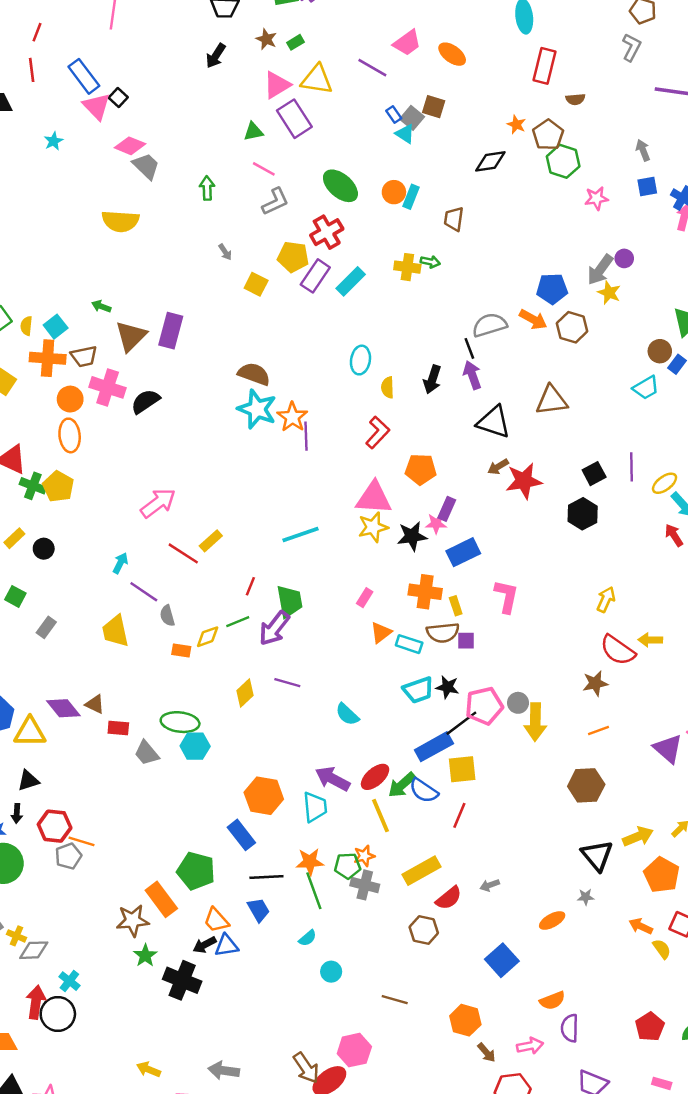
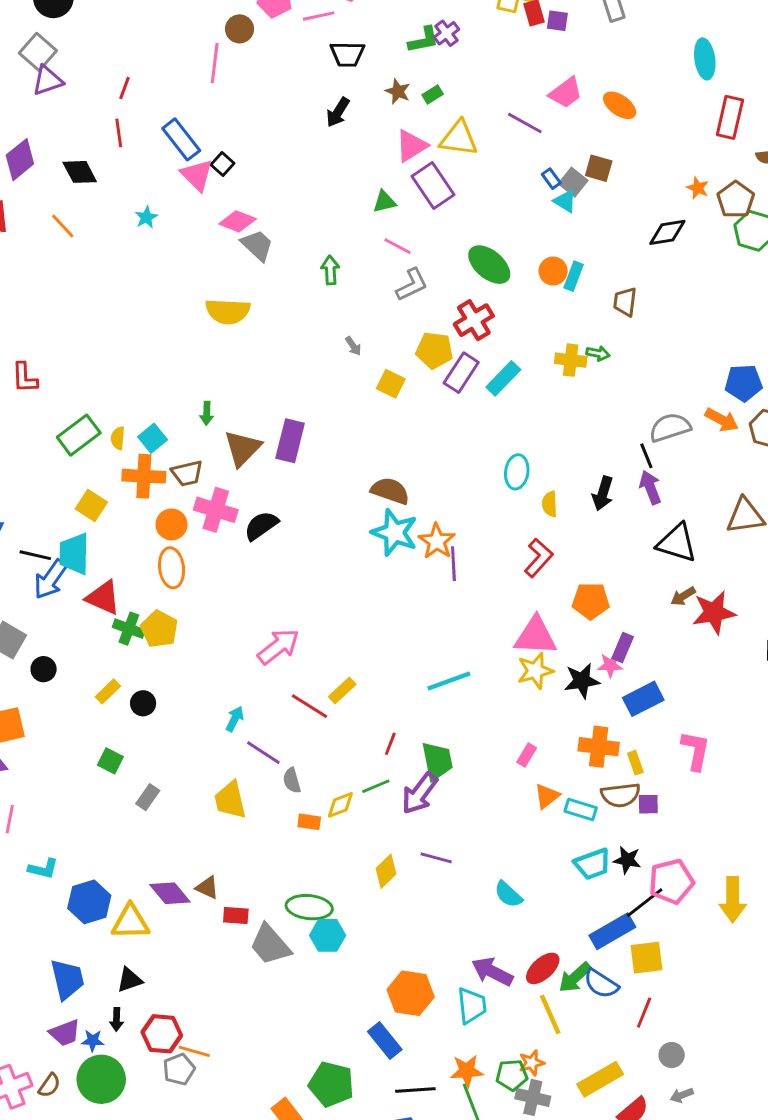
green arrow: (101, 306) -> (207, 413), turned -108
gray circle: (518, 703) -> (672, 1055), moved
gray trapezoid: (147, 753) -> (270, 945), size x1.4

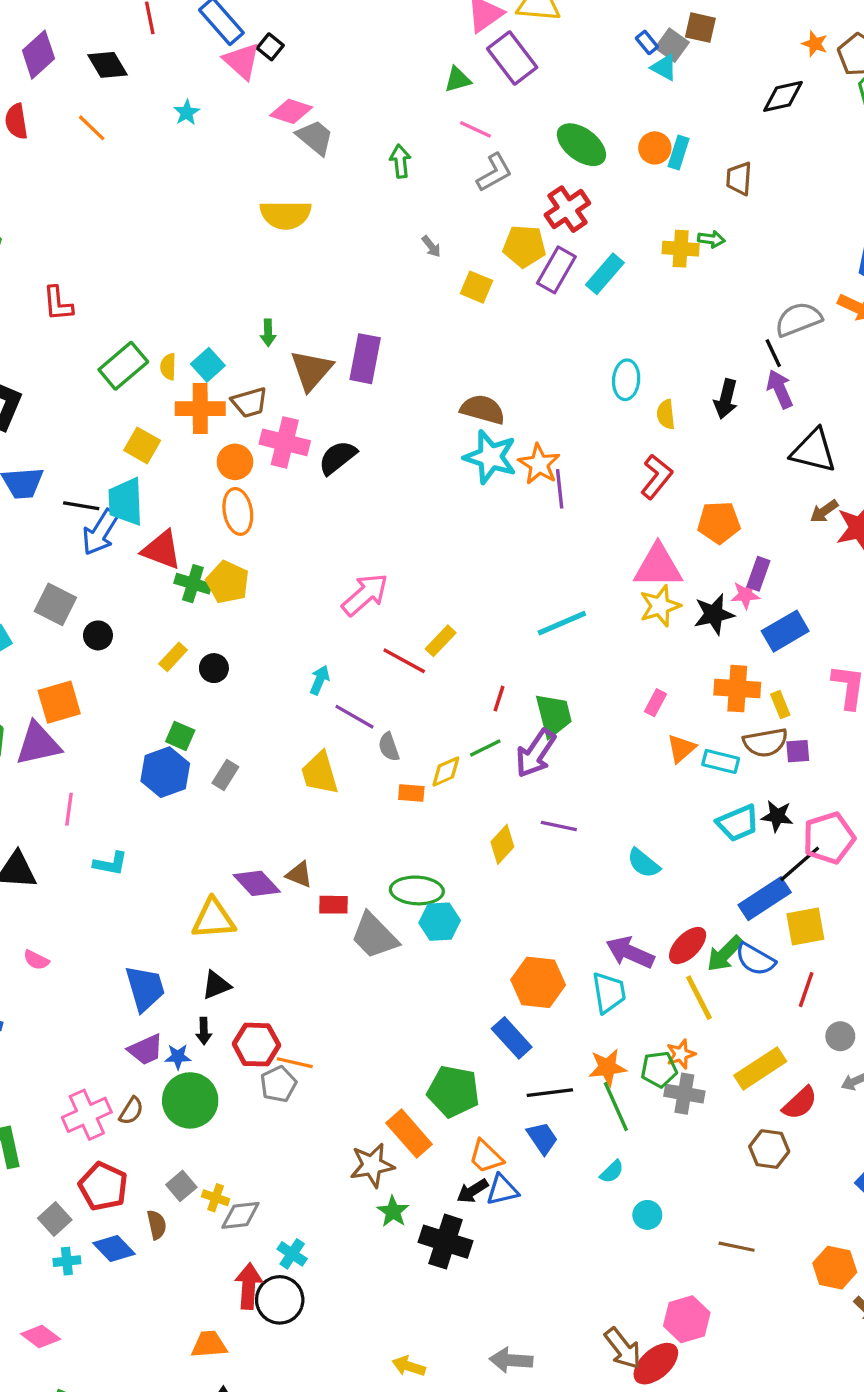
blue hexagon: (89, 902) -> (165, 772), moved

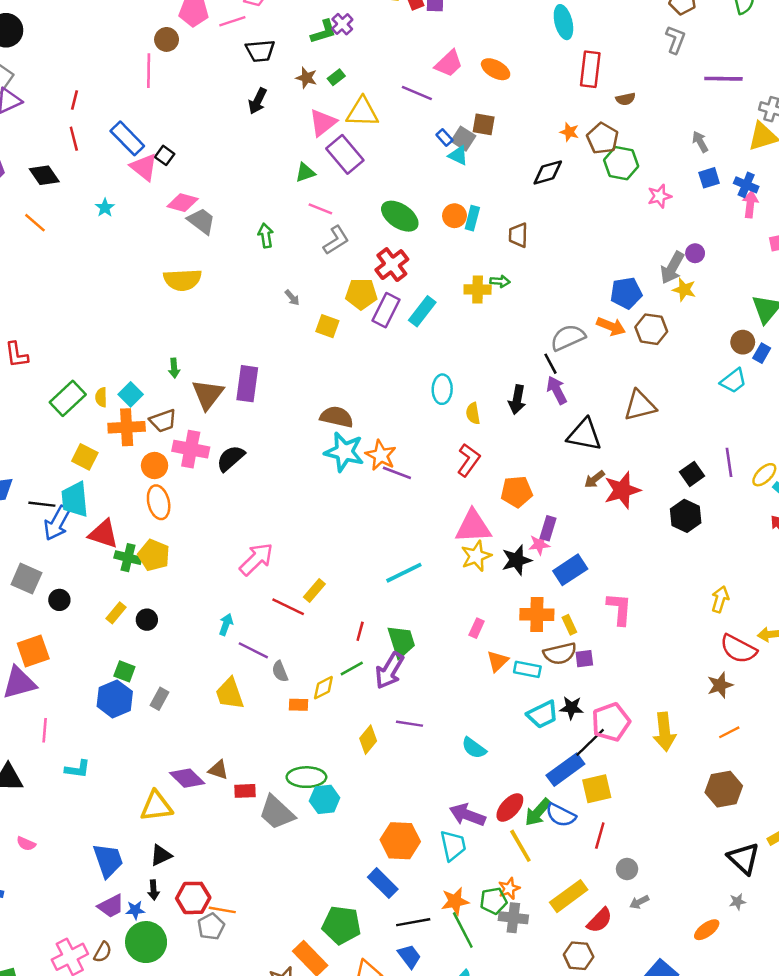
purple line: (560, 489) -> (397, 473), turned -60

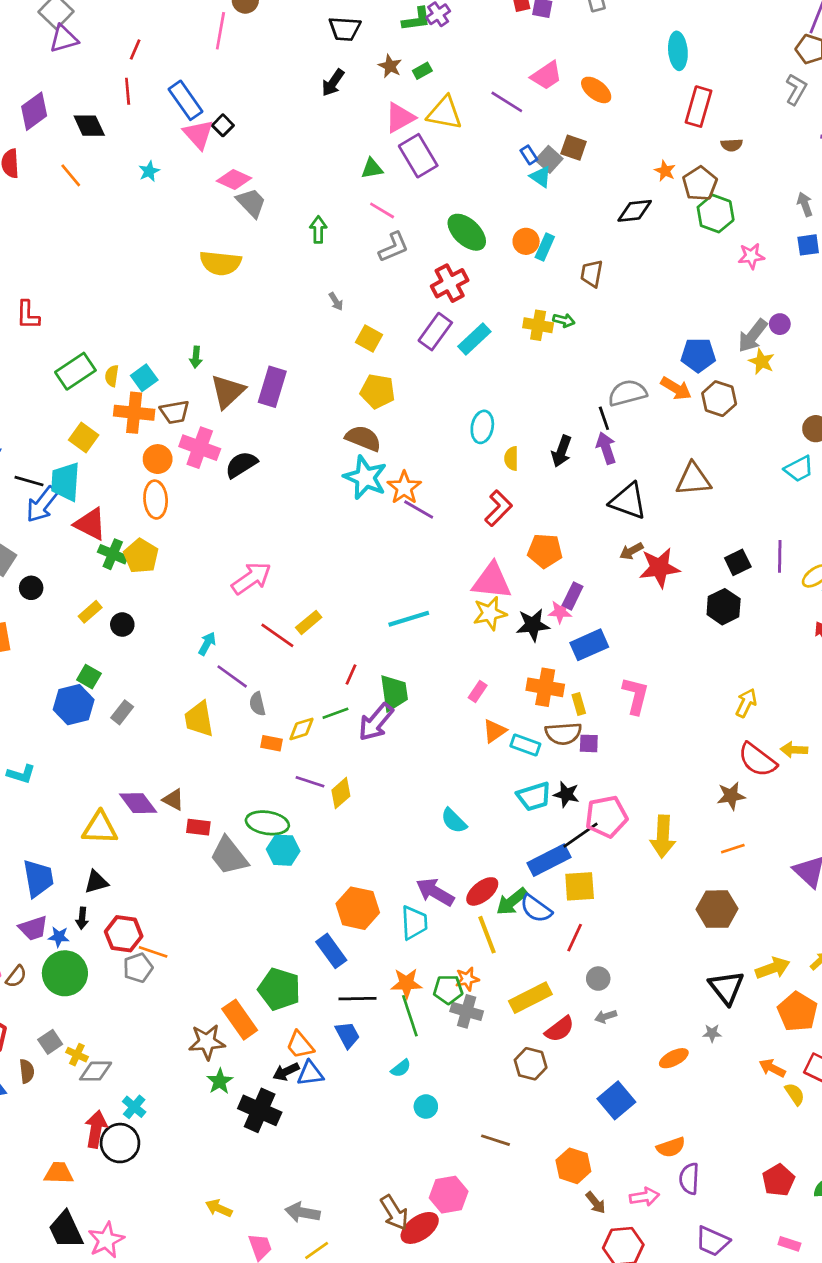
yellow pentagon: (361, 294) -> (378, 391), moved
purple line: (409, 724) -> (310, 782), moved

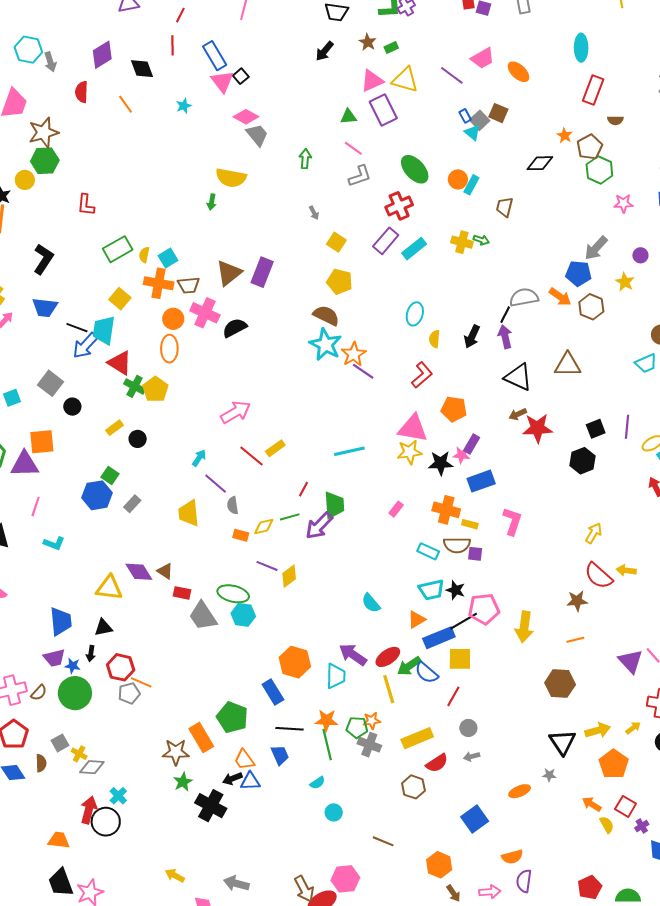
gray arrow: (753, 336) -> (596, 248), moved
green arrow: (196, 357) -> (212, 202), moved
black line: (604, 418) -> (505, 315), turned 42
yellow rectangle: (579, 704) -> (470, 524), turned -63
orange triangle: (495, 731) -> (417, 620), moved

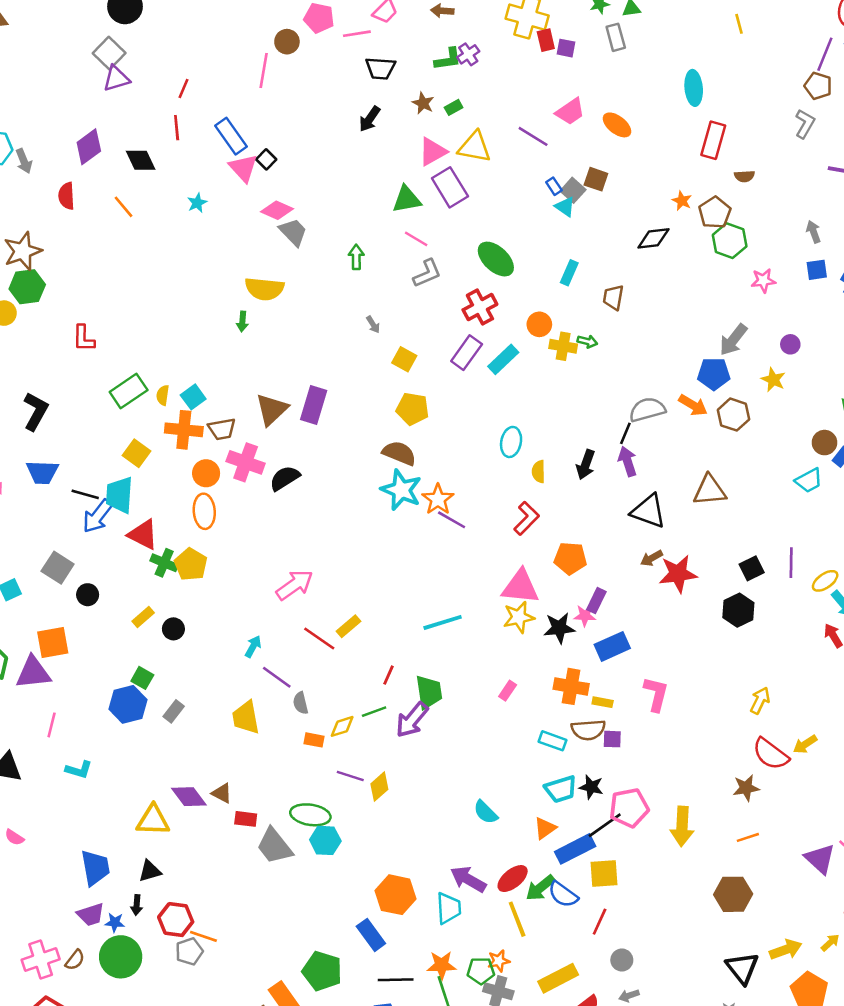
green triangle: (348, 117) -> (407, 199), size x1.4
orange circle: (458, 179) -> (539, 324), moved
yellow arrow: (626, 570) -> (805, 744), turned -36

